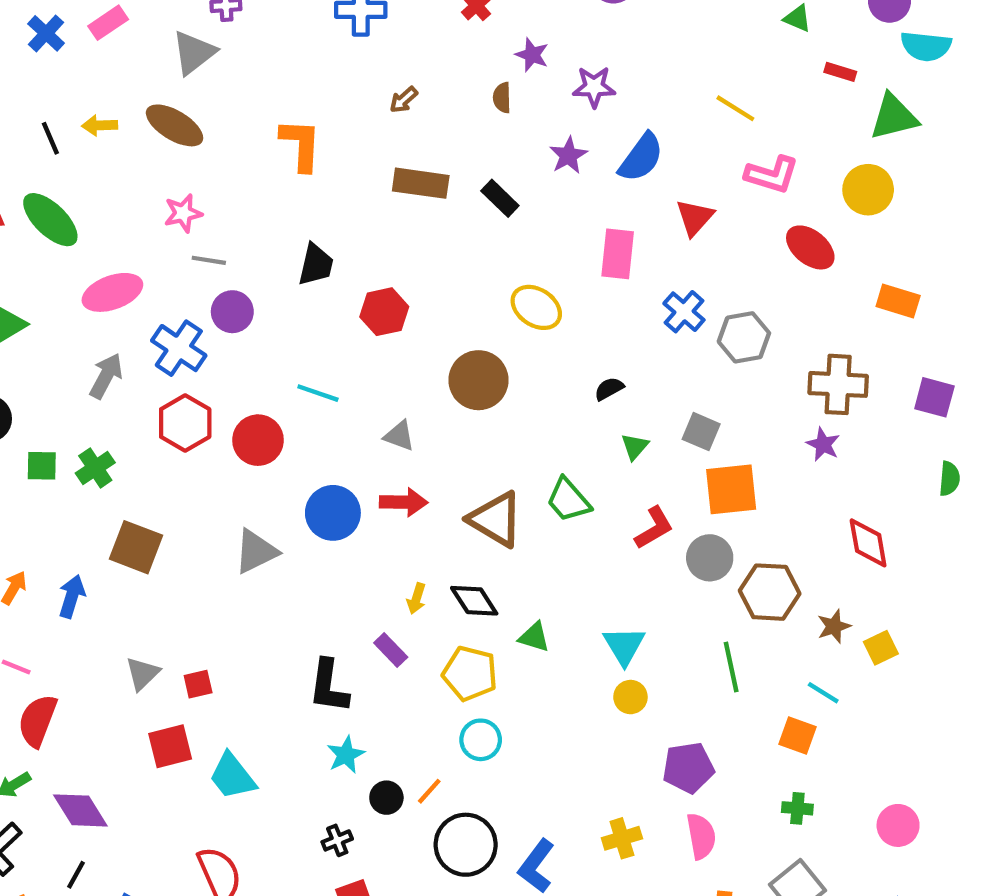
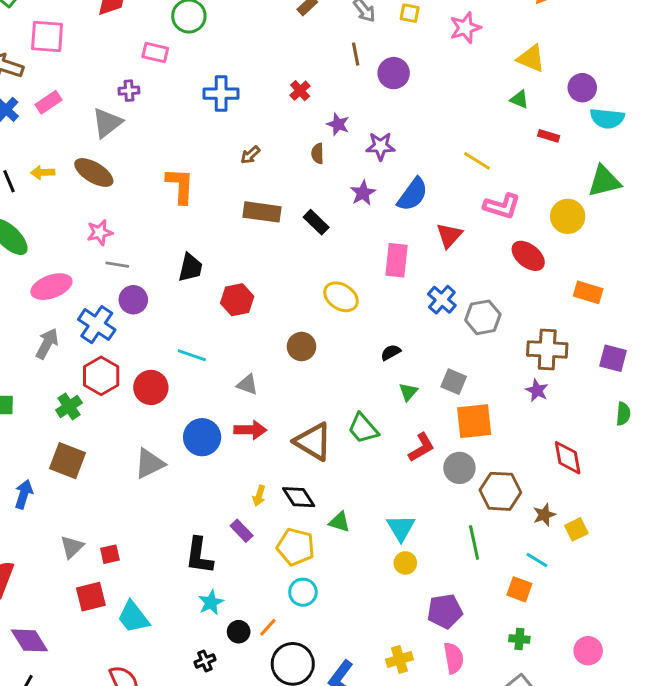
green triangle: (894, 117) -> (604, 181), moved
brown circle: (478, 380) -> (301, 347), size x0.7
green cross: (95, 468) -> (69, 406), moved

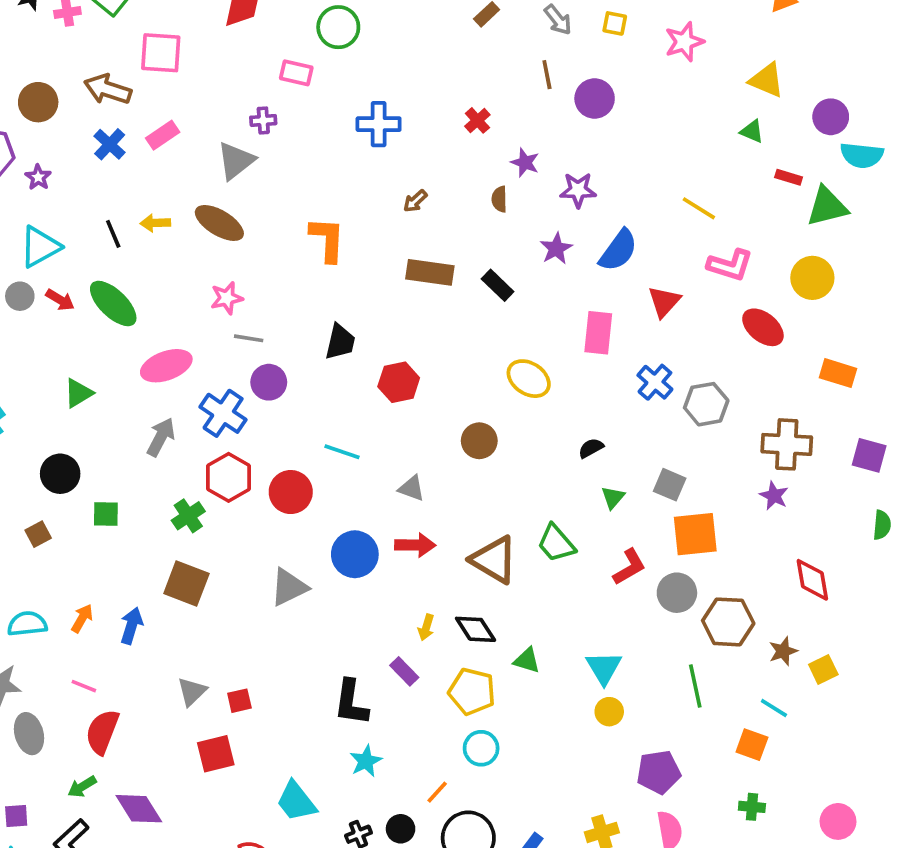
green triangle: (604, 181) -> (827, 206), moved
cyan trapezoid: (133, 617) -> (296, 801), moved
black circle: (239, 632) -> (401, 829), moved

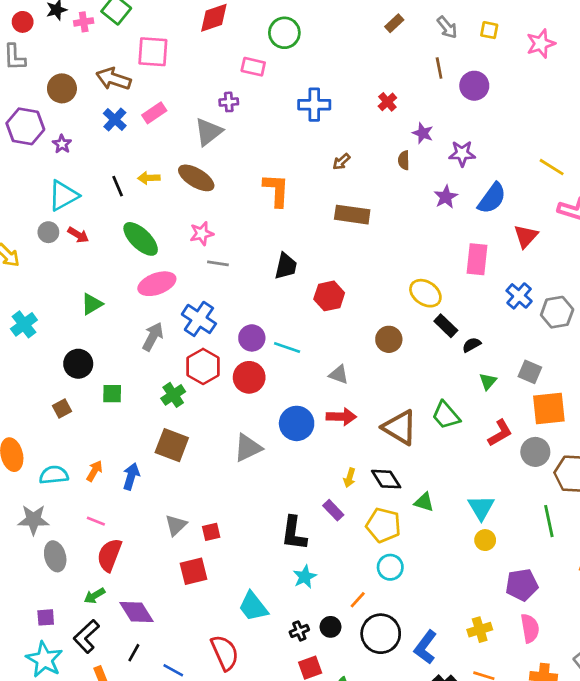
black rectangle: (498, 285) -> (446, 326), moved
green ellipse: (113, 303) -> (141, 239), moved
purple circle: (269, 382) -> (252, 338), moved

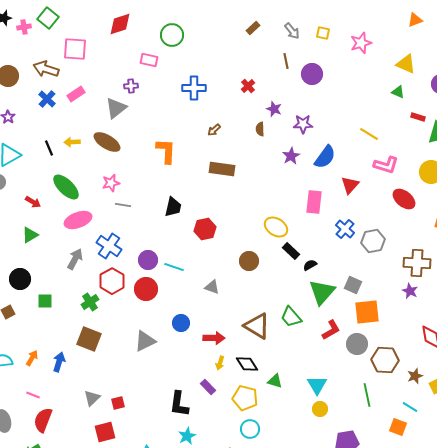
red arrow: (78, 235) -> (33, 202), moved
green triangle: (488, 381) -> (322, 292), size x2.0
red arrow: (341, 417) -> (214, 338), moved
blue circle: (297, 423) -> (181, 323), size x0.7

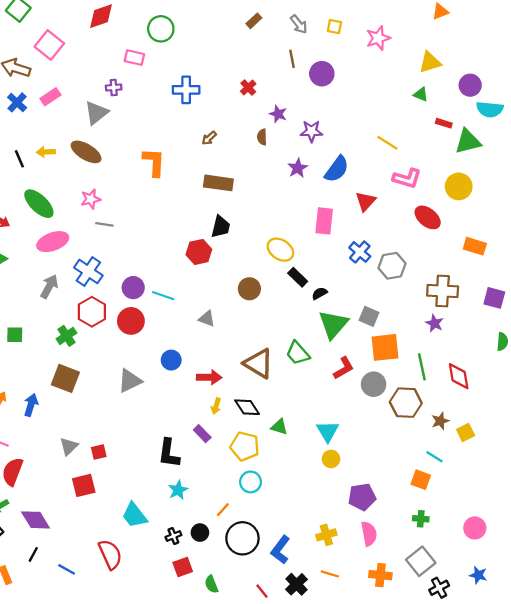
pink square: (75, 49) -> (49, 45), turned 35
yellow triangle: (406, 64) -> (430, 62), turned -40
black trapezoid: (173, 207) -> (221, 227), moved
green line: (367, 395) -> (422, 367), moved

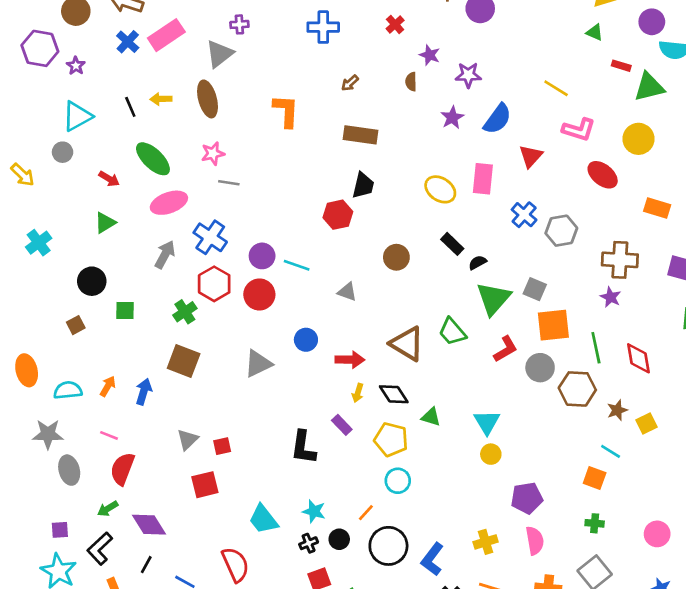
pink rectangle: (50, 97) -> (166, 35), size x1.5
brown ellipse: (86, 152) -> (208, 99), turned 44
yellow ellipse: (280, 250) -> (440, 189), moved
cyan star: (178, 490) -> (314, 511), moved, turned -30

